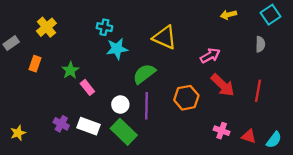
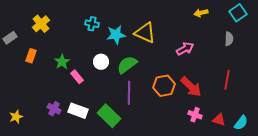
cyan star: (117, 49) -> (116, 35), moved
red arrow: (223, 85) -> (191, 87), moved
white circle: (120, 104) -> (101, 62), moved

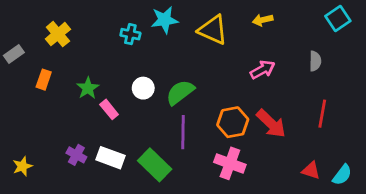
yellow arrow: (201, 13) -> (263, 20), moved
yellow triangle: (145, 33) -> (213, 30), moved
cyan star: (116, 35) -> (165, 20), moved
gray semicircle: (229, 39) -> (315, 61), moved
pink cross: (195, 115) -> (230, 163), moved, size x1.5

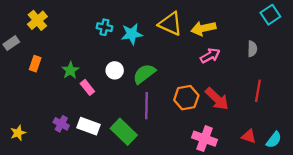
cyan star: (165, 20) -> (132, 34), moved
yellow arrow: (263, 20) -> (203, 28), moved, size x1.5
yellow cross: (58, 34) -> (37, 20), moved
pink cross: (230, 163) -> (204, 139), moved

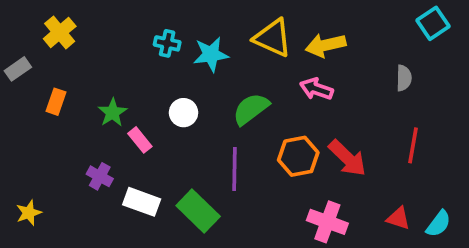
pink arrow: (210, 56) -> (316, 89), moved, turned -132
green semicircle: (144, 74) -> (251, 109), moved
purple cross: (61, 124) -> (100, 176), moved

